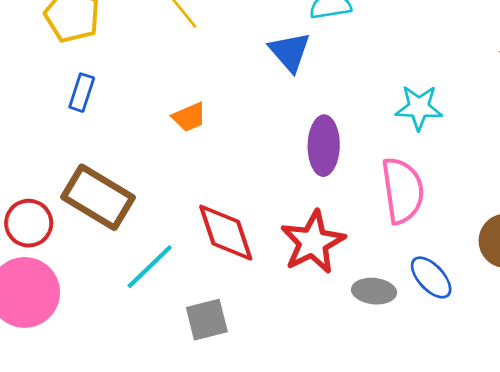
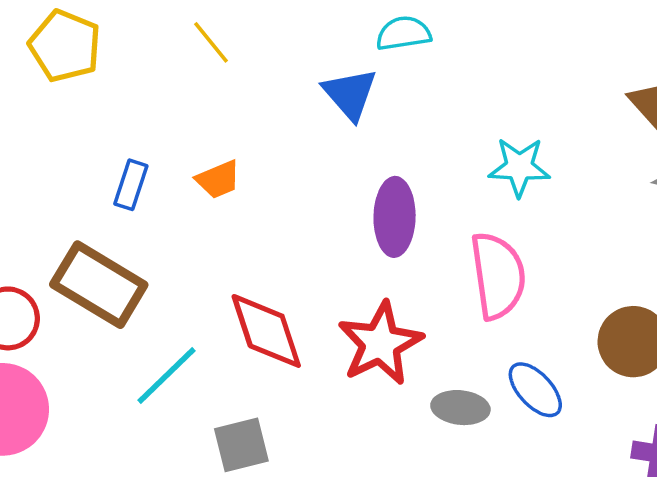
blue rectangle: (82, 93) -> (131, 185), moved

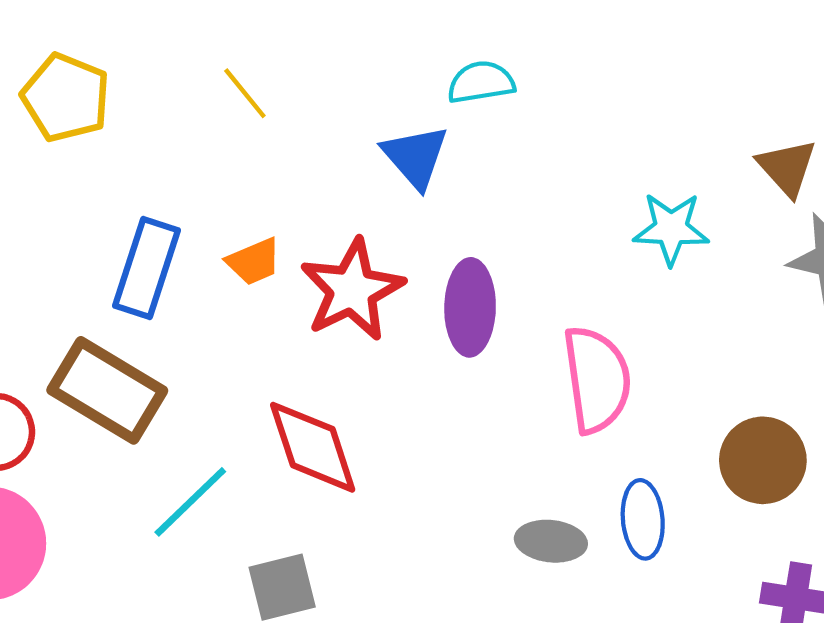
cyan star: (519, 167) -> (671, 229), moved
blue rectangle: (131, 185) -> (147, 268), size x1.6
red star: (380, 343) -> (352, 290), moved
blue ellipse: (535, 390) -> (643, 519), turned 38

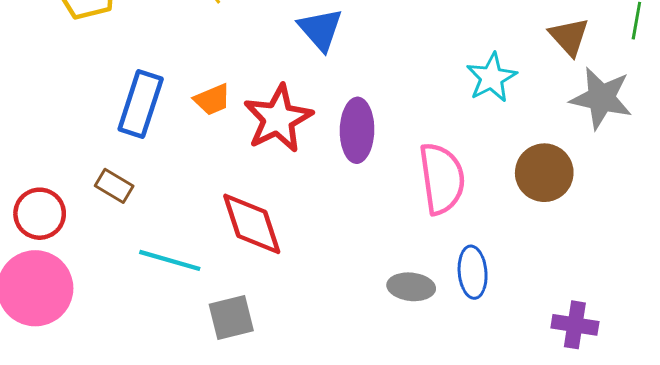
cyan star: (671, 229) -> (492, 78), turned -30
brown rectangle: (107, 390) -> (114, 186), size x0.5
brown circle: (763, 460) -> (544, 173), moved
cyan line: (190, 502) -> (170, 260), turned 60

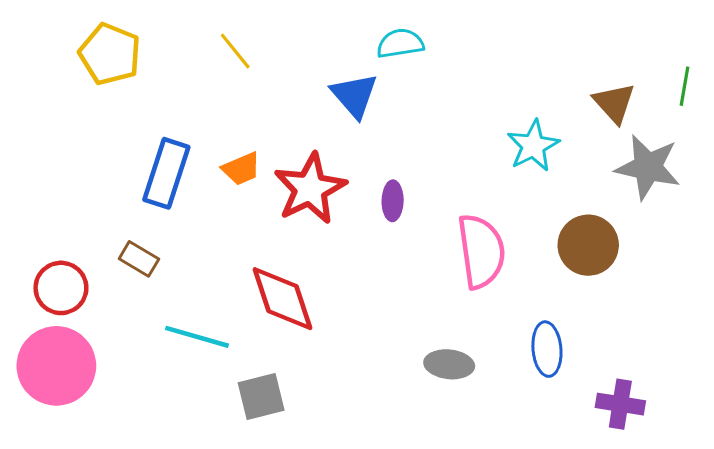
purple ellipse: (357, 130) -> (393, 201), size x0.6
blue ellipse: (473, 272) -> (547, 349), moved

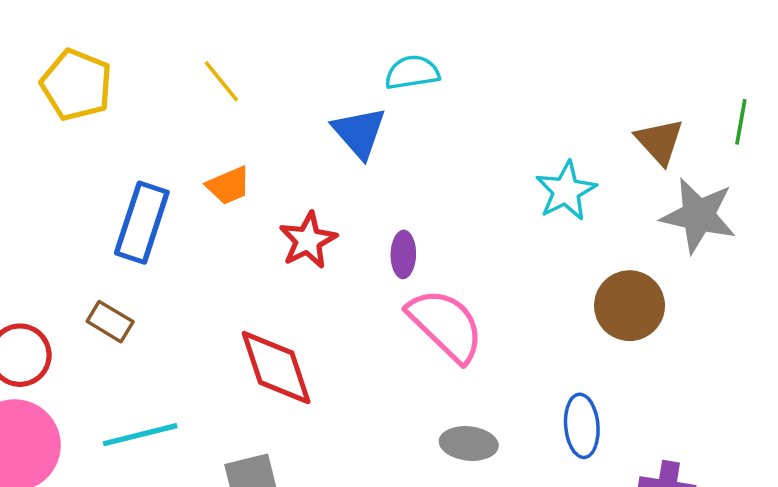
orange trapezoid: (241, 169) -> (228, 186), moved
red star: (310, 189) -> (308, 240), size x0.7
pink semicircle: (481, 251) -> (446, 325), moved, turned -38
cyan line: (197, 337) -> (140, 435), moved, turned -30

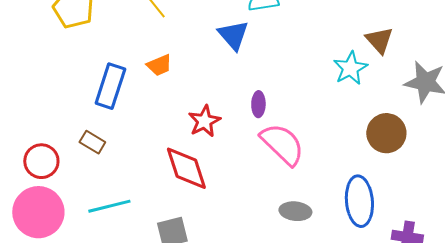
brown triangle: (660, 141) -> (379, 40), moved
red star: (308, 240) -> (204, 121), moved
blue ellipse: (582, 426) -> (359, 201), size x1.4

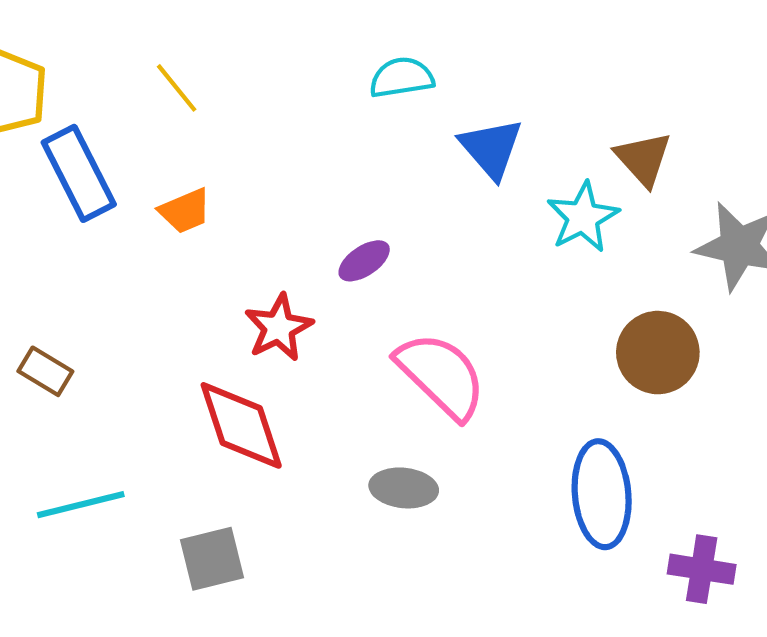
blue triangle: (233, 35) -> (491, 148), moved
blue rectangle: (110, 86) -> (79, 173), moved, turned -45
purple ellipse: (258, 104) -> (364, 261), moved, turned 55
gray ellipse: (295, 211) -> (404, 488), moved

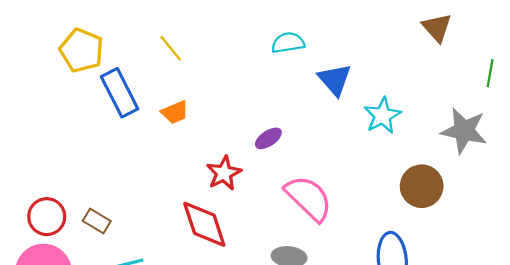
brown triangle: (643, 159) -> (437, 28), moved
brown rectangle: (45, 371) -> (97, 221), moved

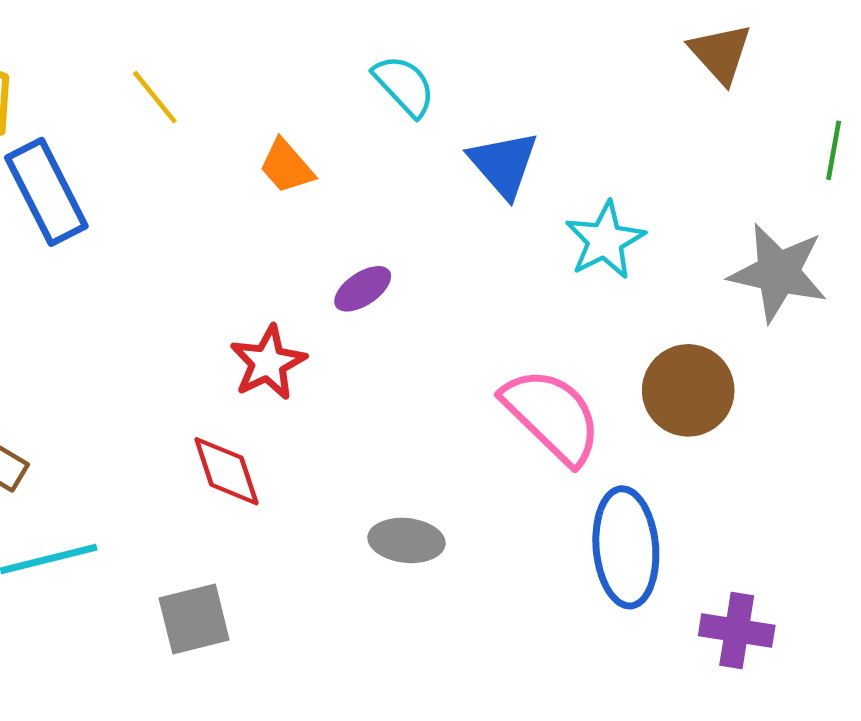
cyan semicircle: (288, 43) -> (404, 86), turned 56
orange trapezoid: (175, 112) -> (286, 166), moved, turned 72
pink semicircle: (309, 198) -> (552, 416), moved
red diamond: (204, 224) -> (226, 471), size x0.7

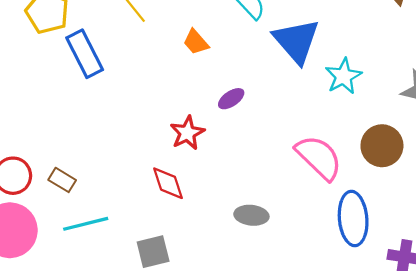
blue triangle: (503, 164) -> (296, 41), size x1.4

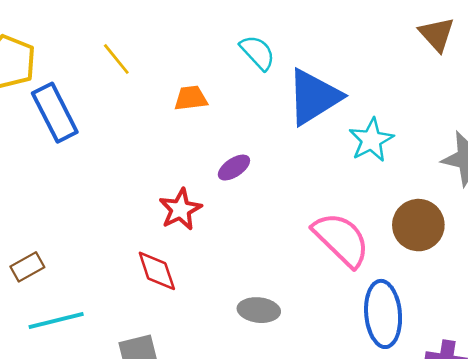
blue triangle: (296, 41) -> (314, 97), turned 39
orange trapezoid: (196, 42) -> (191, 98), turned 124
brown rectangle: (62, 180) -> (27, 267), turned -60

